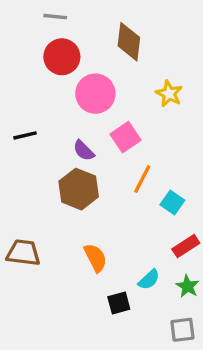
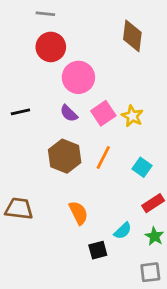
brown diamond: (129, 42) -> (132, 36), moved
yellow star: (169, 94) -> (132, 116), moved
purple semicircle: (84, 151) -> (69, 113), moved
orange line: (142, 179) -> (103, 158), moved

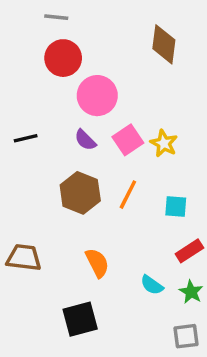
cyan square: (142, 167) -> (176, 207), turned -30
cyan semicircle: (123, 231) -> (152, 285), turned 78
black square: (98, 250) -> (80, 319), moved, size x1.5

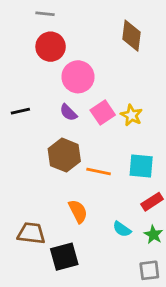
orange line: (128, 195) -> (99, 172), moved, turned 75
cyan square: (176, 207) -> (141, 166), size x1.4
brown trapezoid: (24, 258) -> (31, 233), moved

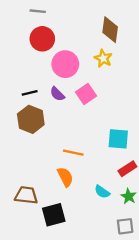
black line: (20, 111) -> (30, 93), moved
yellow star: (131, 115) -> (103, 58), moved
brown hexagon: (64, 155) -> (31, 119), moved
orange line: (99, 172) -> (73, 153), moved

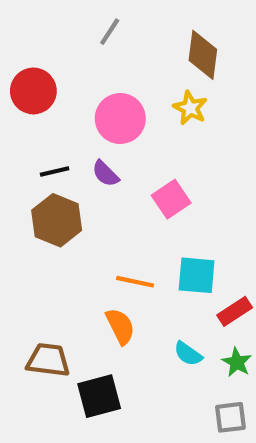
gray line: (38, 11) -> (110, 32), moved, turned -63
red circle: (42, 39) -> (33, 91), moved
pink square: (86, 94) -> (171, 199), moved
cyan square: (118, 139) -> (197, 275), moved

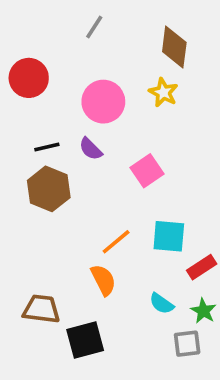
orange line: (135, 282) -> (116, 242), turned -52
gray square: (230, 417) -> (187, 344), moved

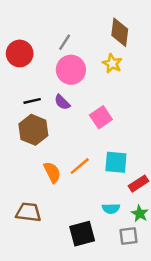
gray line: (94, 27) -> (65, 42), moved
orange semicircle: (103, 280) -> (52, 172), moved
cyan semicircle: (162, 304) -> (111, 209), turned -36
black square: (85, 340) -> (82, 234), moved

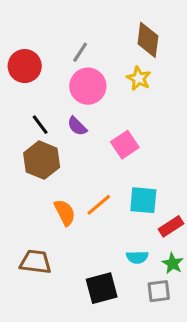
black line: (32, 101) -> (40, 125), turned 66

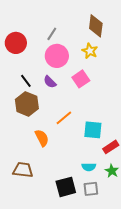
pink square: (125, 145) -> (81, 79), moved
orange line: (99, 205) -> (64, 118), moved
gray square: (159, 291) -> (91, 189), moved

